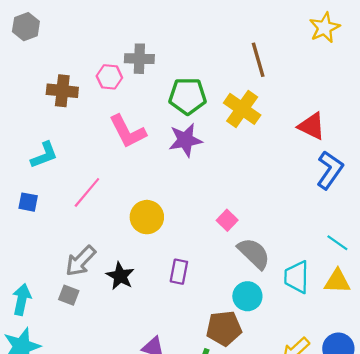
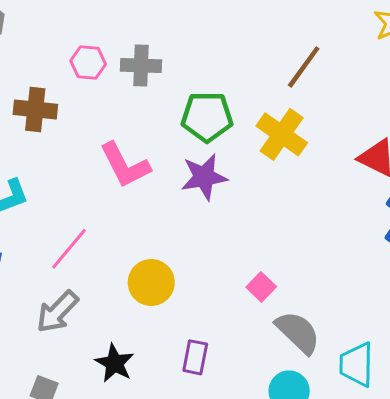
brown line: (258, 60) -> (304, 67), turned 52
pink hexagon: (109, 77) -> (88, 63), moved
gray arrow: (81, 261) -> (57, 312), moved

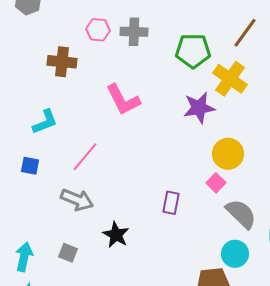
green pentagon: (207, 117) -> (193, 51), moved
purple star: (204, 177) -> (199, 108), moved
yellow circle: (151, 282) -> (228, 154), moved
gray arrow: (57, 312) -> (77, 200), turned -112
purple rectangle: (195, 357) -> (171, 203), moved

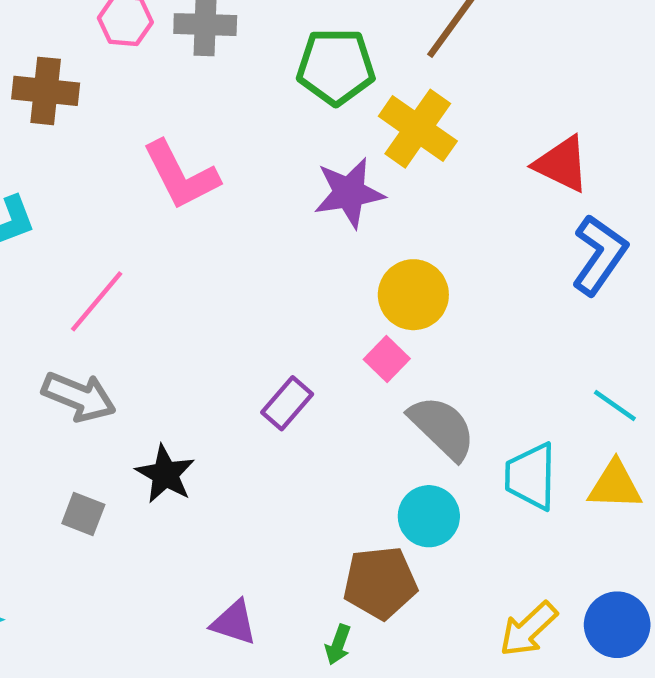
purple rectangle: (171, 203) -> (287, 403), turned 30
gray square: (68, 253) -> (83, 514), moved

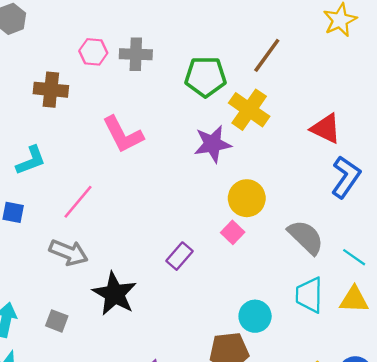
gray semicircle: (442, 428) -> (306, 237), moved
black star: (165, 474) -> (115, 294), size x1.4
gray square: (83, 514) -> (57, 321), moved

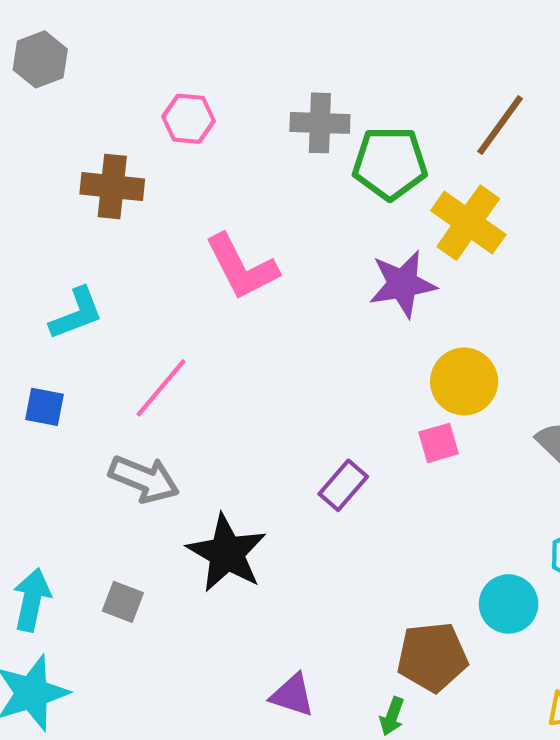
gray cross: (136, 54) -> (320, 123), moved
pink square: (233, 232) -> (439, 443), turned 30
cyan circle: (255, 316) -> (509, 604), moved

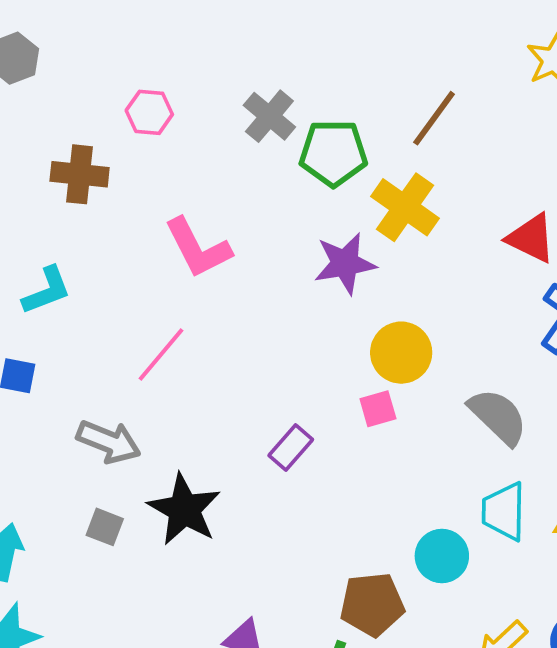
gray cross: (320, 123) -> (269, 116), turned 38
pink line: (161, 388) -> (161, 355), moved
gray square: (123, 602) -> (105, 527), moved

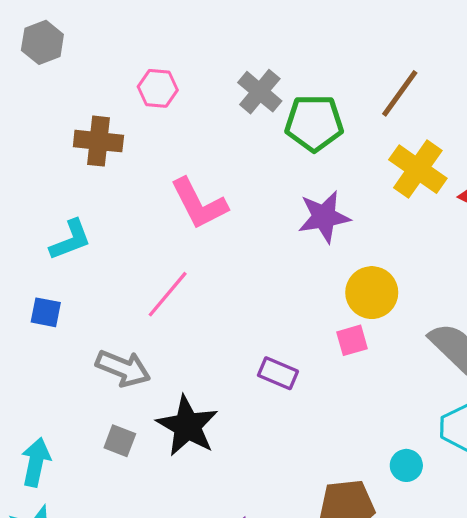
yellow cross: (405, 207) -> (418, 169), moved
purple rectangle: (291, 447) -> (278, 373), turned 72
cyan circle: (442, 556) -> (406, 465), size x0.7

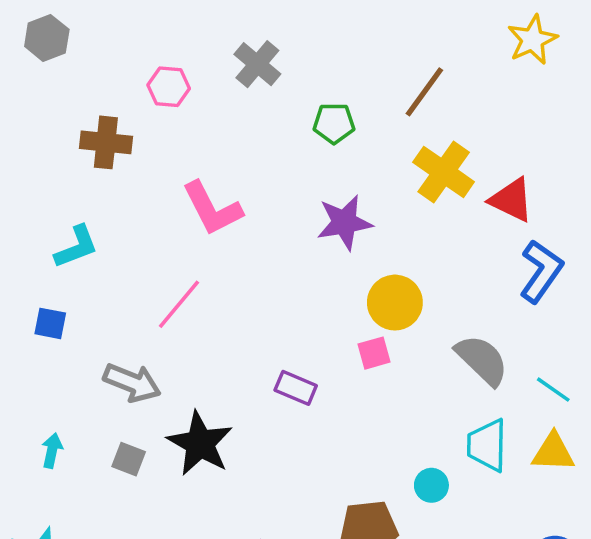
gray cross: (260, 92) -> (257, 64), moved
green pentagon: (314, 123) -> (334, 123), size x0.7
cyan arrow: (36, 462) -> (52, 450), moved, size x0.7

